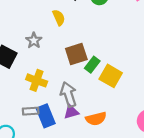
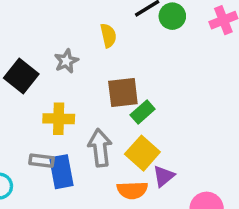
yellow square: (111, 76) -> (142, 153), moved
yellow cross: (37, 80) -> (59, 119), turned -30
purple triangle: (71, 112) -> (164, 176), moved, turned -35

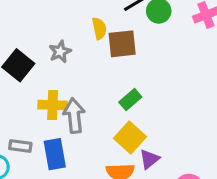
brown square: (123, 92) -> (122, 44), moved
gray arrow: (100, 148) -> (74, 116), moved
gray rectangle: (41, 161) -> (20, 146), moved

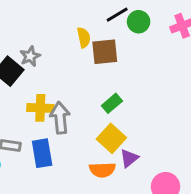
gray star: (60, 52) -> (30, 56), moved

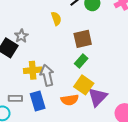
brown square: (105, 52) -> (83, 39), moved
purple triangle: (129, 158) -> (98, 97), size x1.5
orange semicircle: (102, 170) -> (70, 100), moved

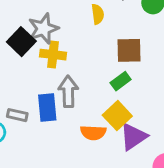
gray star: (21, 36) -> (43, 29), size x1.5
yellow cross: (33, 70) -> (53, 55), moved
blue rectangle: (38, 101) -> (47, 108), moved

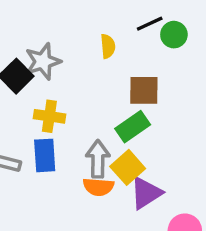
yellow cross: (53, 55) -> (49, 116), moved
green rectangle: (121, 81) -> (133, 127), size x1.4
gray arrow: (68, 91) -> (98, 159), moved

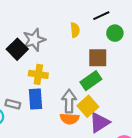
green circle: (174, 35) -> (115, 33), moved

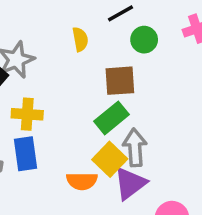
gray arrow: (69, 101) -> (135, 148), moved

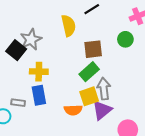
yellow semicircle: (80, 39) -> (68, 26), size x1.5
green circle: (144, 40) -> (125, 39), moved
yellow square: (110, 159) -> (89, 96), turned 30

